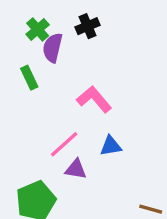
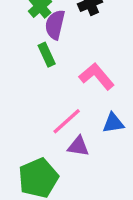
green rectangle: (29, 78) -> (47, 55), moved

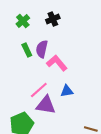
purple semicircle: (55, 25) -> (42, 49), moved
purple triangle: (78, 146) -> (46, 105), size x1.5

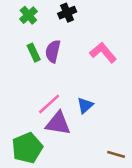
pink L-shape: (57, 63) -> (103, 53), moved
blue triangle: (67, 91) -> (85, 105), turned -32

